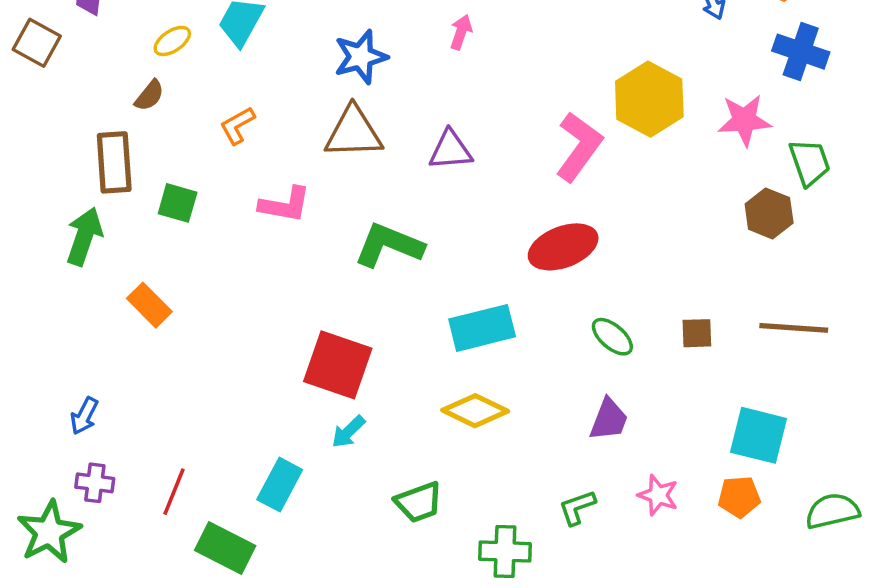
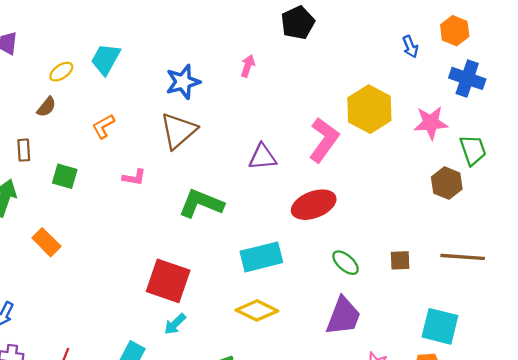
brown triangle: (354, 133) -> (178, 131), turned -39
purple triangle: (450, 150) -> (263, 157), moved
brown rectangle: (114, 162) -> (24, 150), size x0.6
pink L-shape: (285, 205) -> (134, 177), size x0.7
purple trapezoid: (609, 419) -> (343, 316), size x1.4

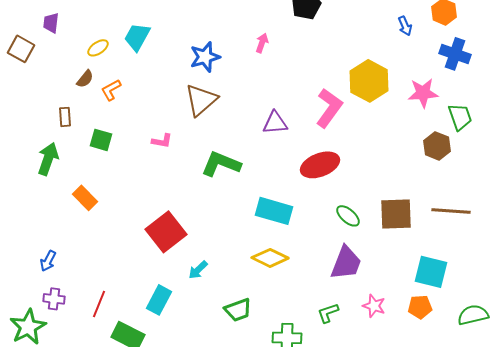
orange L-shape: (103, 126) -> (111, 90), moved
cyan rectangle: (261, 257) -> (274, 211), turned 30
brown square: (400, 260) -> (396, 214), size x1.8
red square: (168, 281) -> (166, 232), moved, turned 33

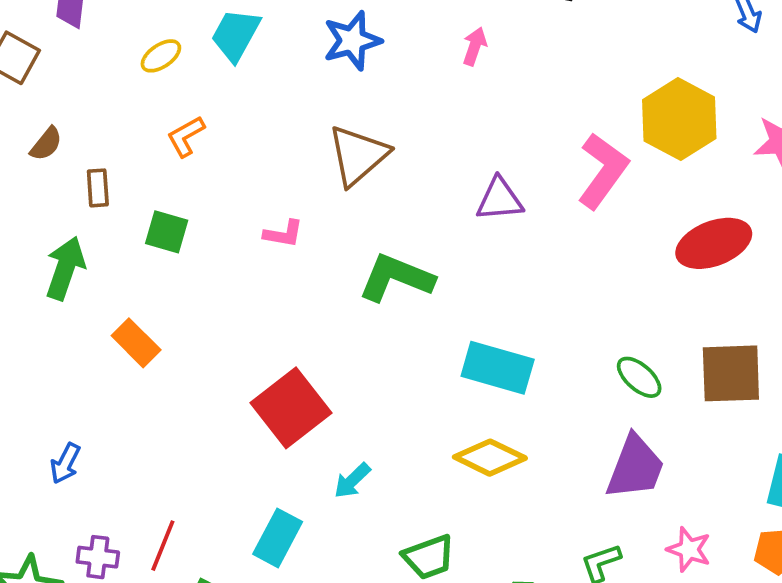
blue star: (205, 57) -> (352, 41), moved
brown semicircle: (85, 79) -> (46, 144), moved
red ellipse: (320, 165) -> (714, 243), moved
purple cross: (54, 299) -> (98, 557), moved

